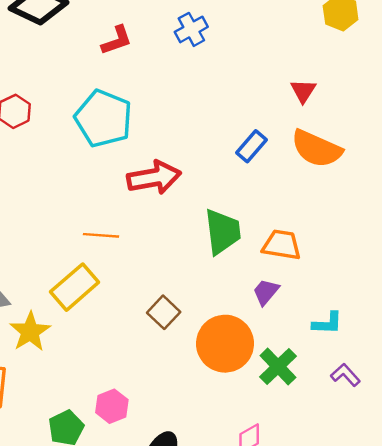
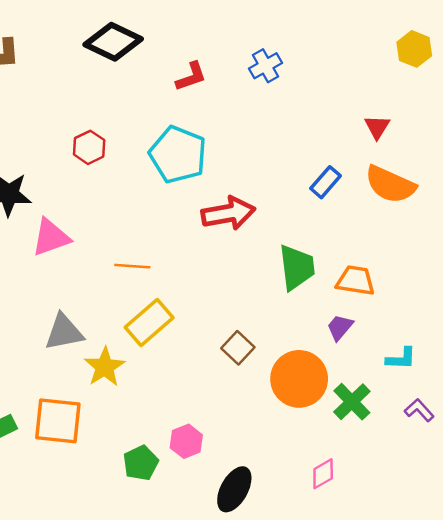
orange line: (101, 235) -> (132, 266), moved

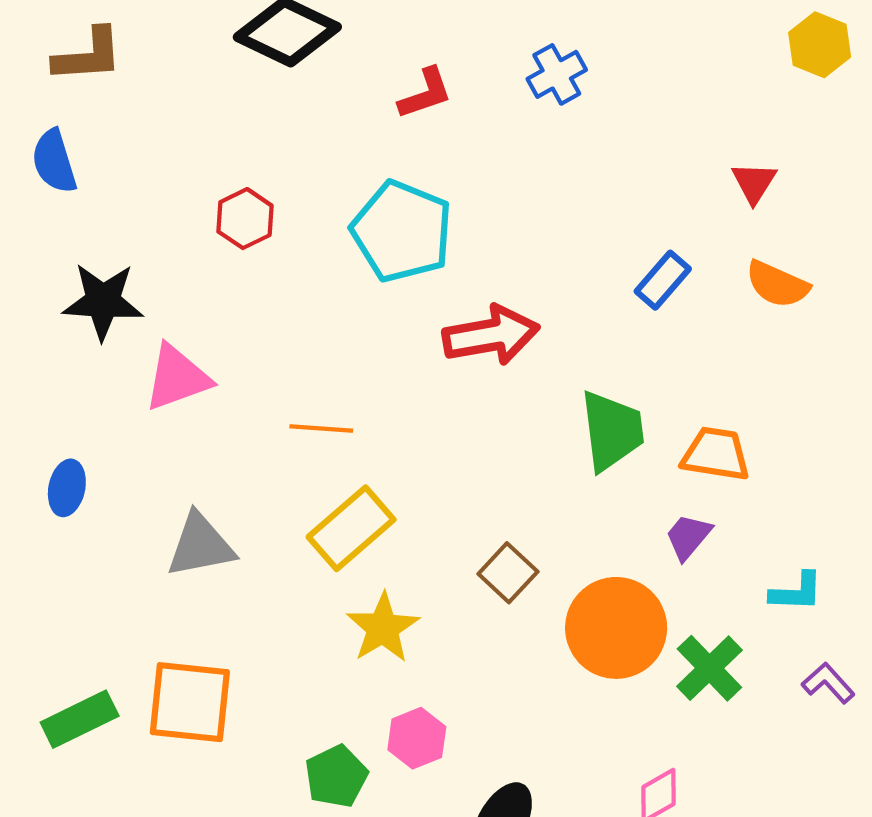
orange semicircle: (390, 185) -> (777, 284), size x0.7
yellow star: (105, 367) -> (383, 628), moved

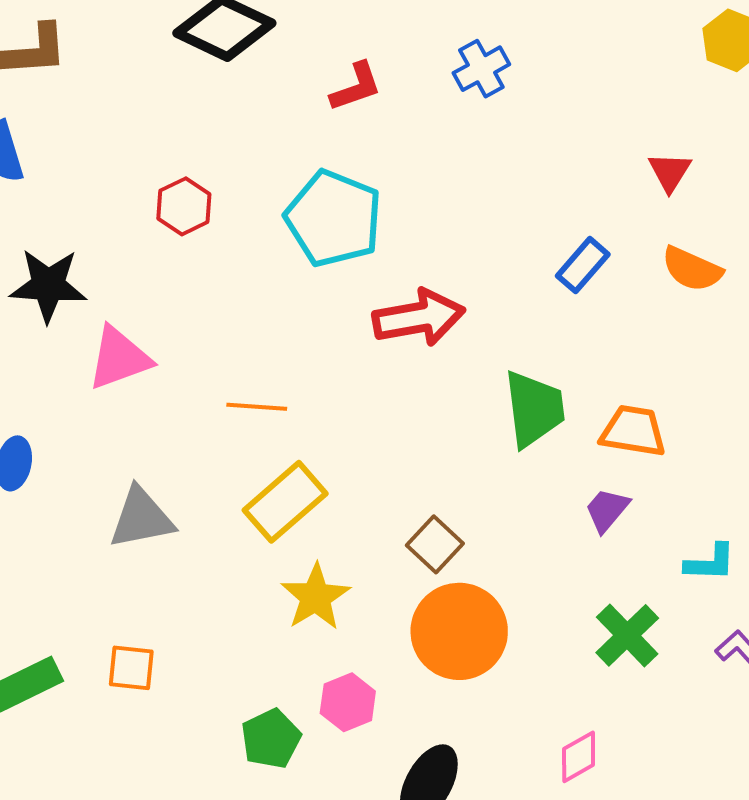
orange circle: (616, 628) -> (459, 631), moved
orange square: (190, 702) -> (131, 668), size x0.6

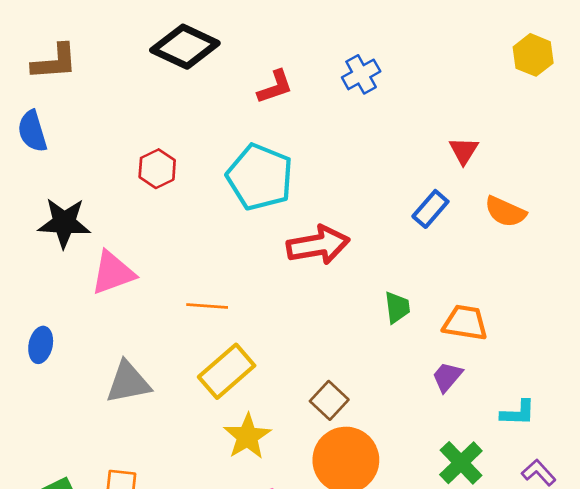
red triangle: (670, 172) -> (464, 151), moved
green trapezoid: (534, 409) -> (397, 307), size x0.6

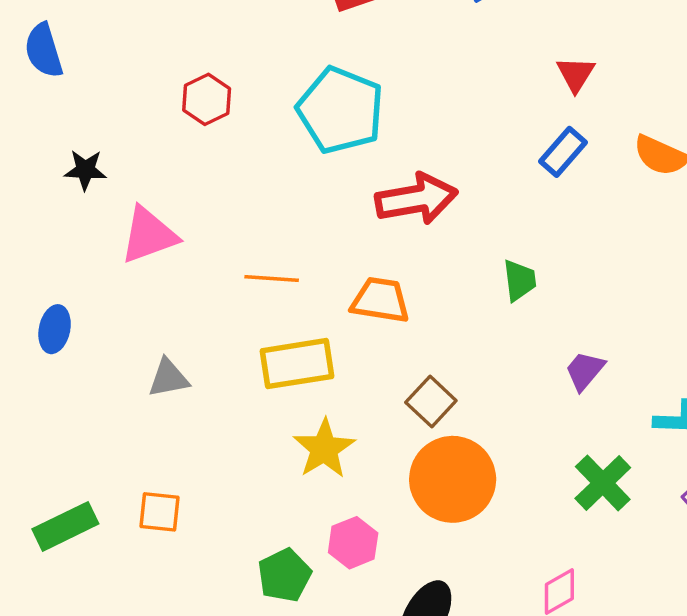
red triangle: (464, 151) -> (576, 74), moved
black star: (64, 223) -> (85, 170), size x0.6
orange trapezoid: (465, 323) -> (380, 300), moved
yellow rectangle: (227, 371) -> (297, 364), turned 32
gray triangle: (128, 382) -> (169, 378), size x0.7

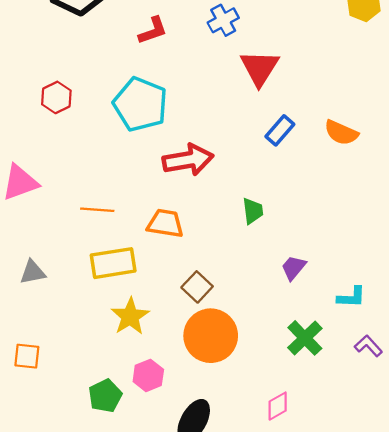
red triangle: (576, 74) -> (259, 68), moved, size x1.6

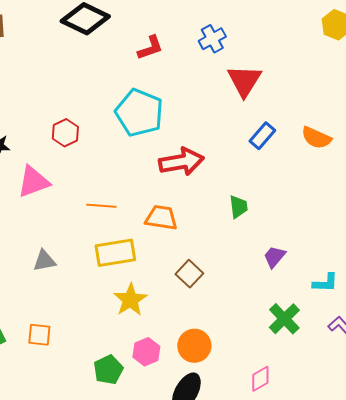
red hexagon: (56, 97) -> (65, 133), moved
orange circle: (211, 336) -> (194, 346), moved, size x0.7

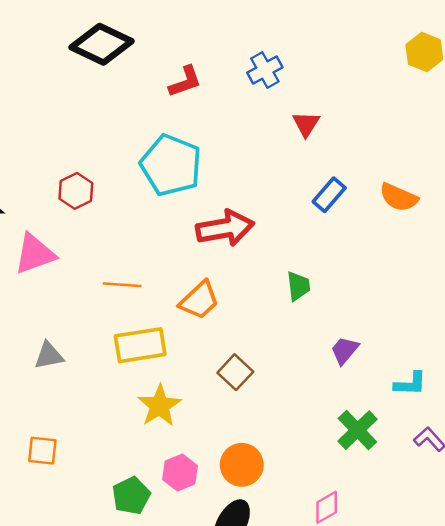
red triangle: (244, 81) -> (306, 124), size x0.6
orange trapezoid: (161, 218) -> (199, 300), turned 128

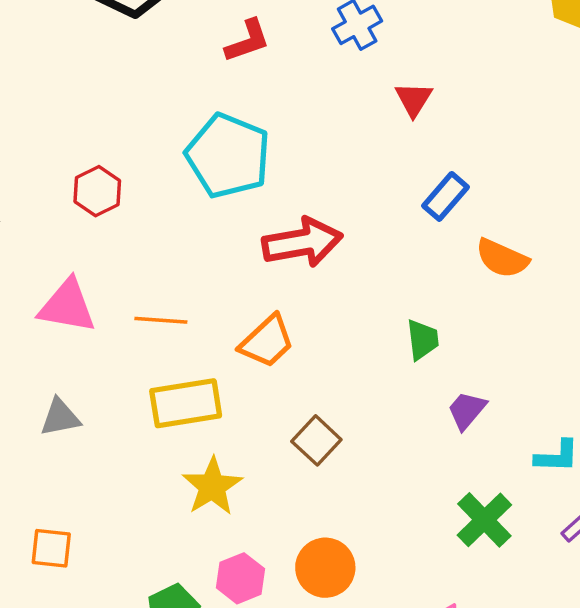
orange semicircle: (399, 197) -> (502, 258), moved
pink triangle: (35, 254) -> (67, 306), moved, turned 30
green trapezoid: (298, 286) -> (423, 340), moved

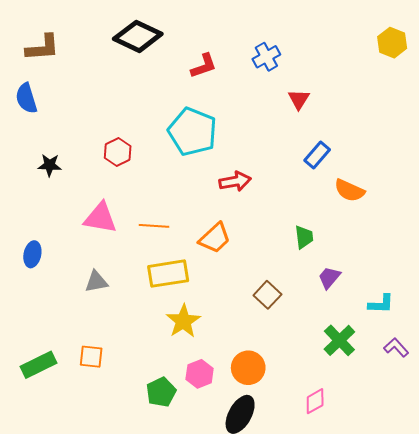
red arrow: (302, 242) -> (235, 181), size x0.7
brown square: (316, 440) -> (267, 295), moved

